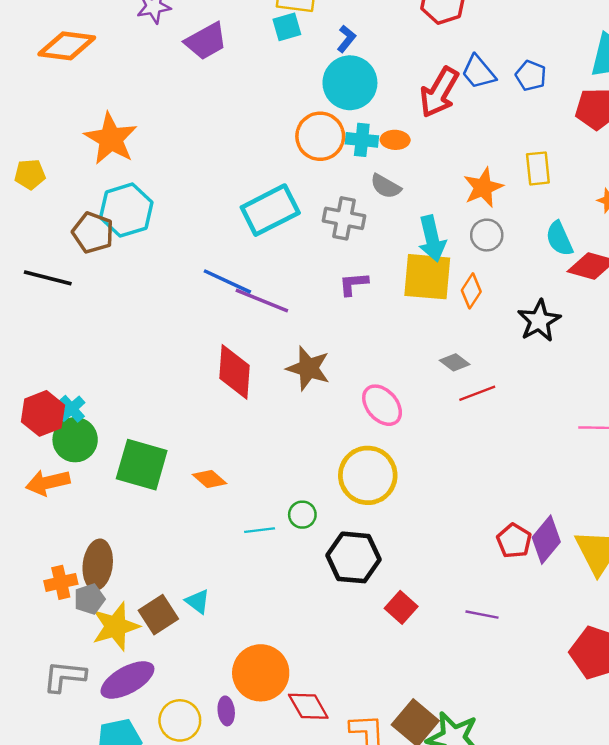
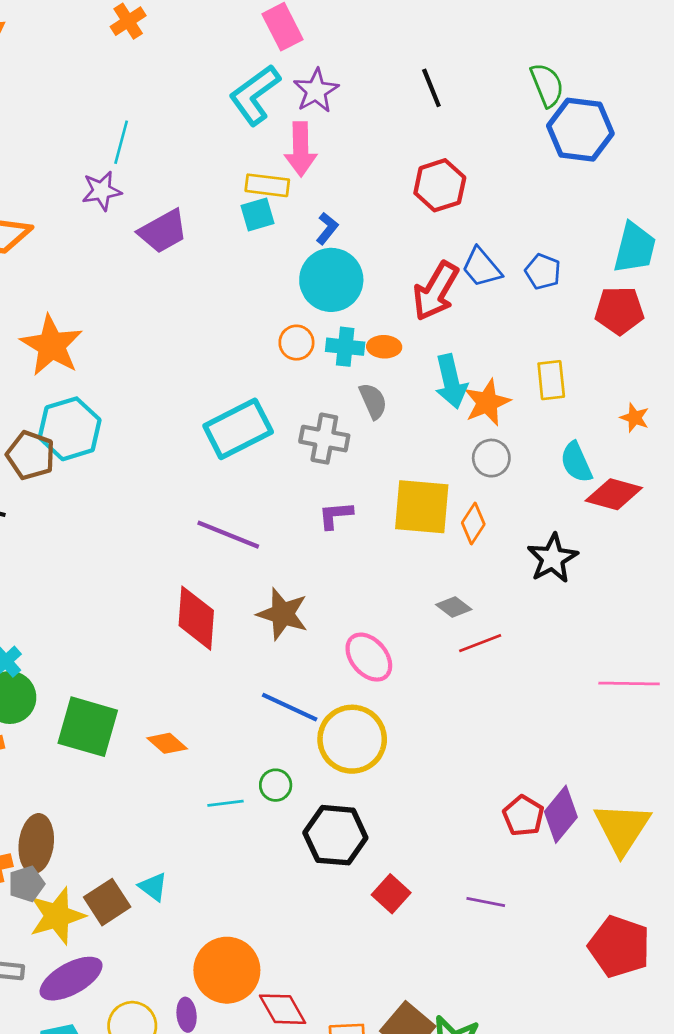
orange circle: (320, 136) -> (296, 343), size x0.6
gray semicircle: (386, 186) -> (373, 401), turned -144
cyan arrow: (432, 239) -> (451, 382), moved
blue line: (227, 281) -> (290, 707), moved

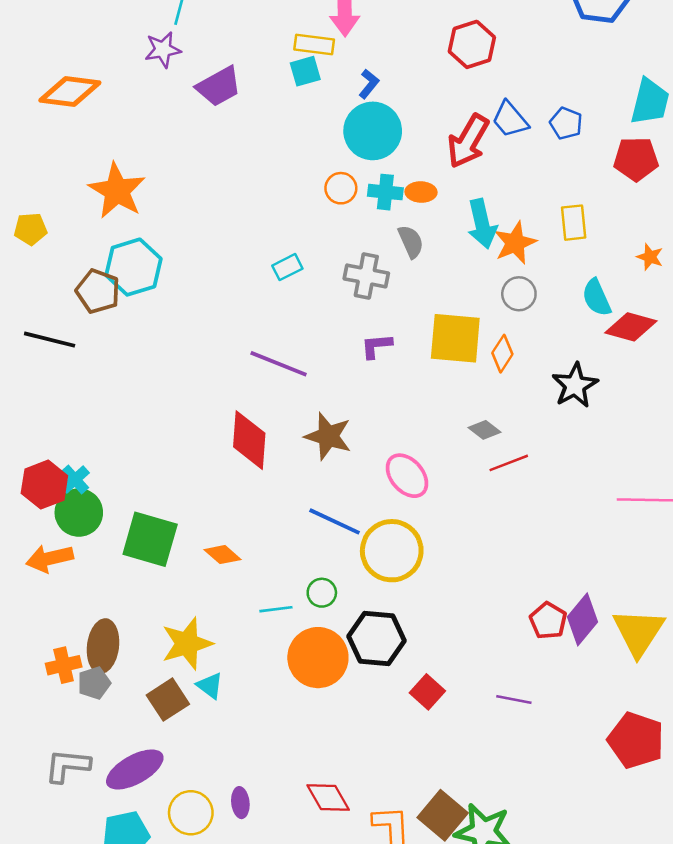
cyan rectangle: (238, 429) -> (287, 267), size x0.5
yellow star: (57, 916) -> (187, 644), moved
orange circle: (227, 970) -> (318, 658), moved

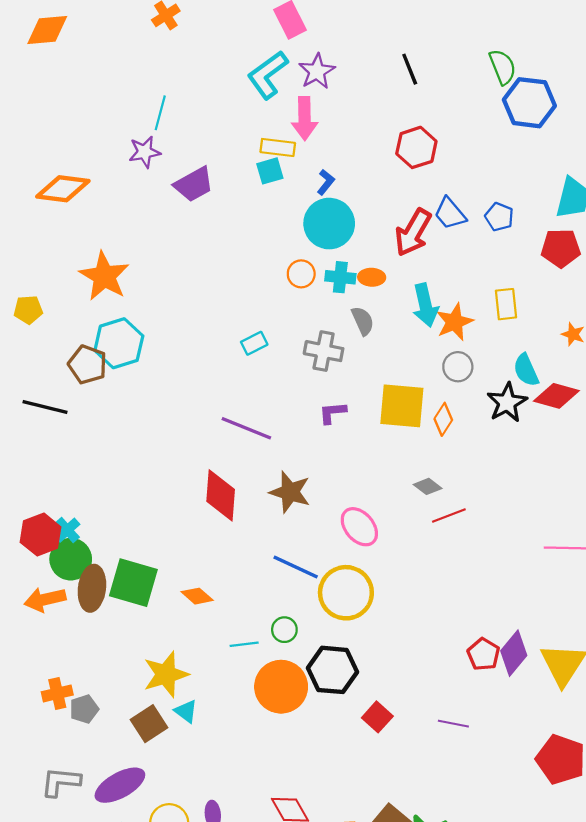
black star: (575, 385) -> (507, 403), moved
brown ellipse: (103, 646) -> (92, 588), moved

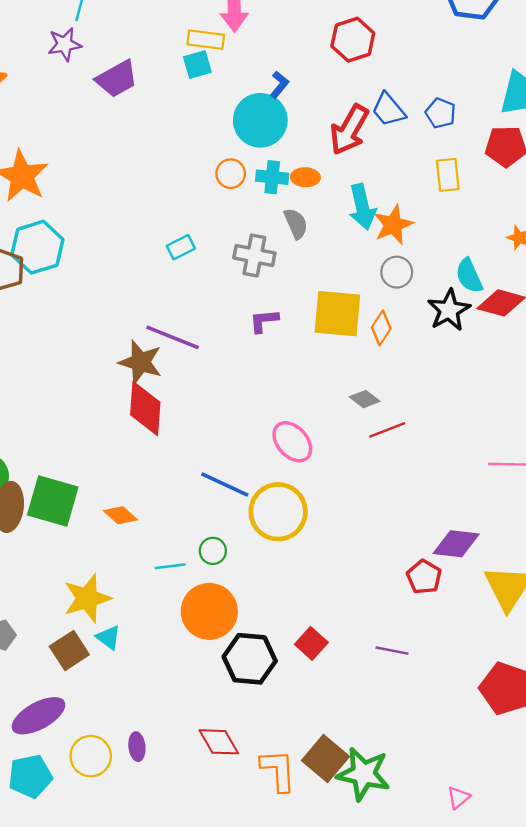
blue L-shape: (326, 182) -> (279, 85), moved
yellow rectangle: (506, 304) -> (448, 175), moved
brown star: (290, 492) -> (141, 362), moved
purple diamond: (514, 653) -> (456, 544), moved, turned 57
black hexagon: (333, 670) -> (250, 659), moved

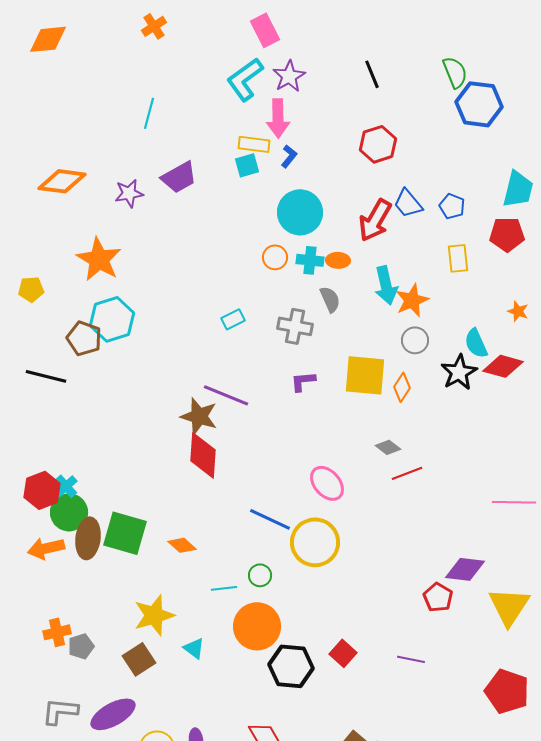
purple star: (65, 44) -> (129, 193), moved
blue L-shape: (279, 85) -> (289, 156), moved
cyan triangle: (108, 637) -> (194, 648), moved

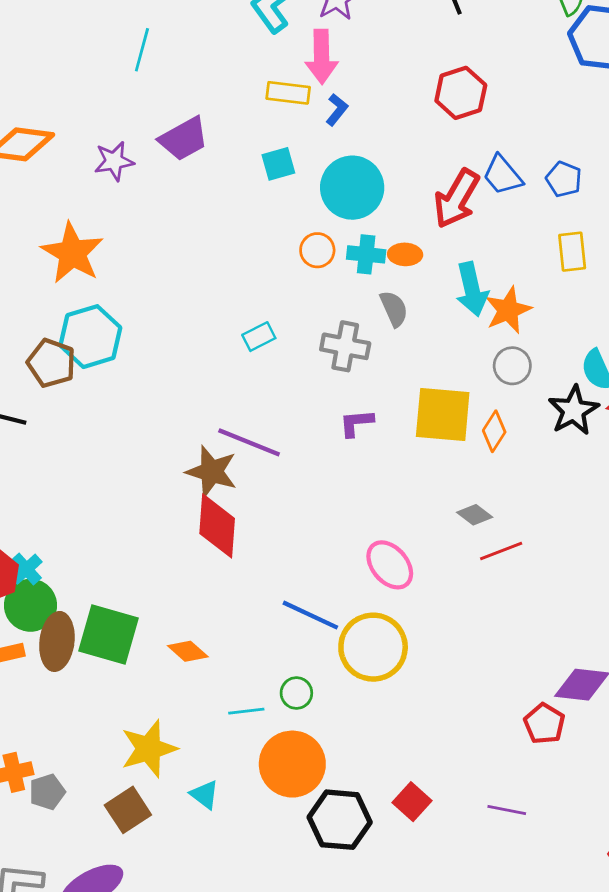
cyan square: (247, 165) -> (278, 164), moved

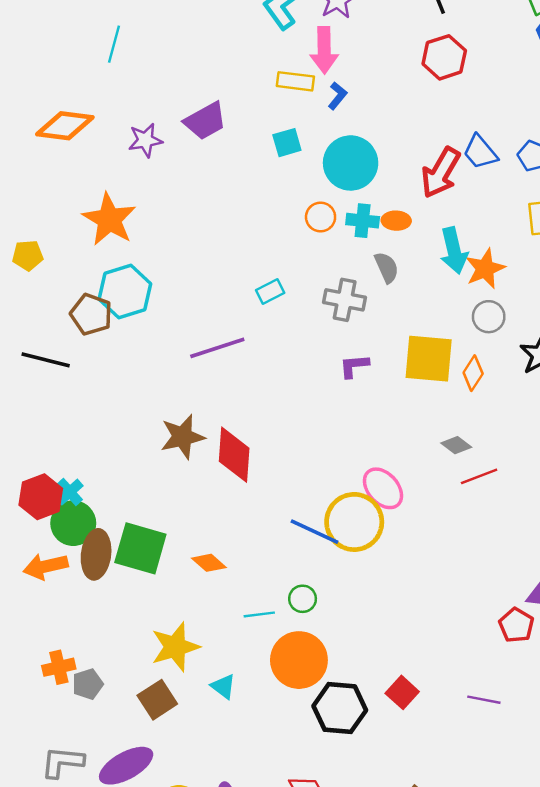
cyan line: (142, 50) -> (114, 44), moved
red hexagon: (461, 93) -> (444, 57), moved
purple line: (249, 442) -> (217, 348), moved, turned -40
brown star: (212, 472) -> (182, 437), moved, turned -30
yellow circle: (373, 647) -> (354, 522), moved

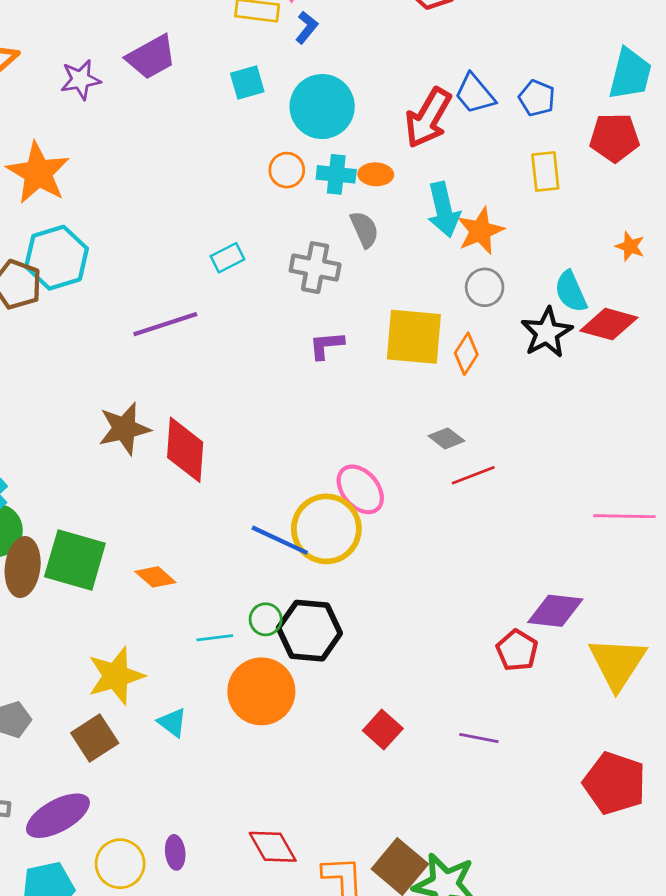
black hexagon: (340, 708) -> (309, 631), moved

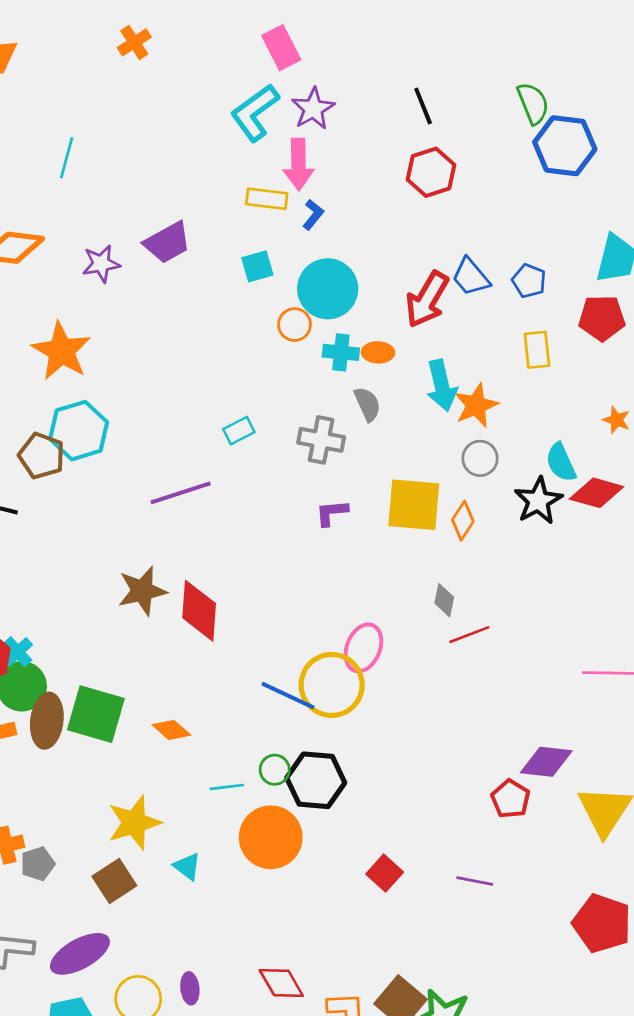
orange circle: (287, 170) -> (295, 325), moved
gray diamond: (446, 438) -> (444, 600), turned 64
pink ellipse: (360, 489) -> (363, 648), turned 63

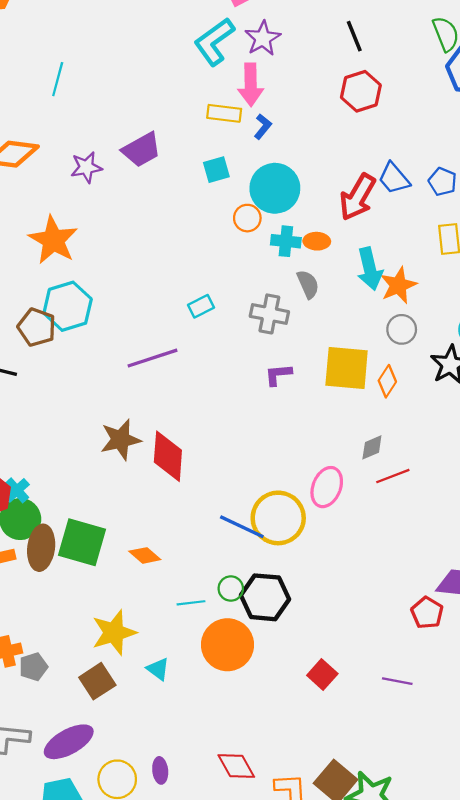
gray diamond: (444, 600) -> (372, 447), turned 56
pink ellipse: (363, 648) -> (327, 487), moved

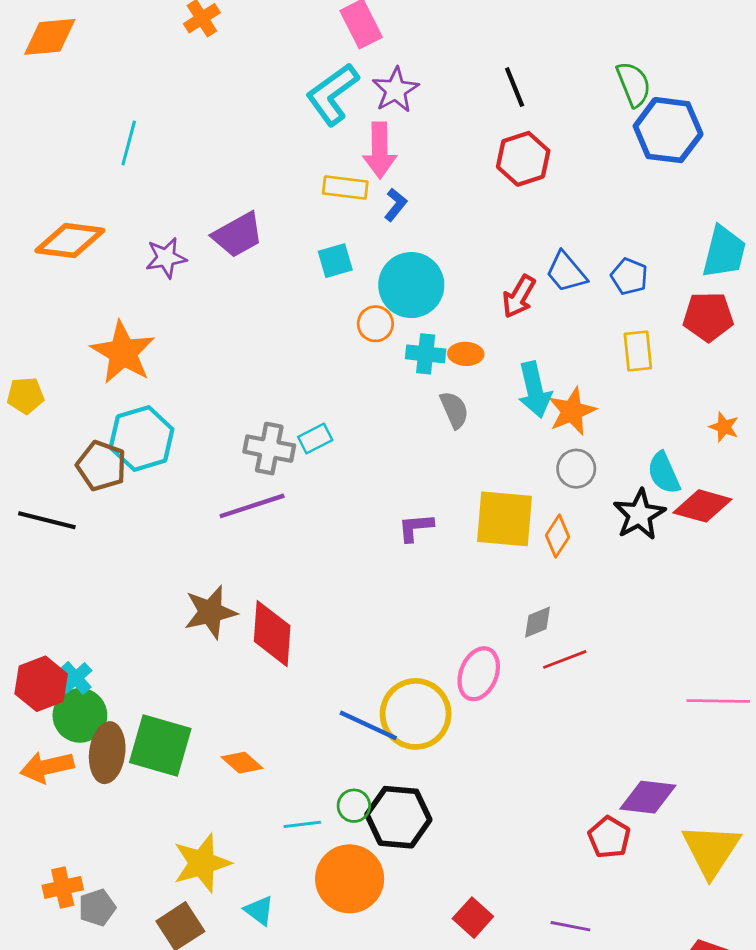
red arrow: (358, 197) -> (519, 297), size x0.7
gray cross: (269, 314) -> (269, 449), moved

